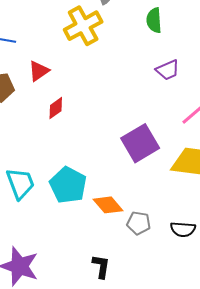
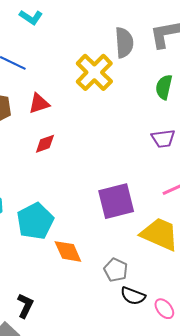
yellow cross: (83, 26) -> (94, 72), turned -33
gray pentagon: (139, 223) -> (116, 270), moved
black L-shape: (101, 266) -> (25, 306), moved

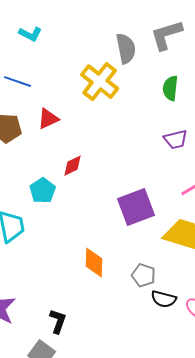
red diamond: (45, 144) -> (73, 166), moved
cyan pentagon: (35, 221) -> (43, 191), moved, size x0.7
orange diamond: (68, 251) -> (94, 262), turned 32

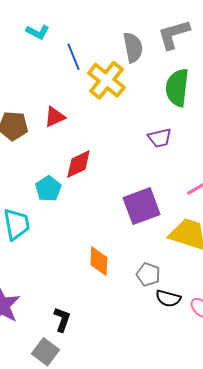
blue line: (18, 82) -> (74, 57), moved, turned 48
green semicircle: (170, 88) -> (177, 88), size x1.5
purple trapezoid: (176, 139) -> (160, 138), moved
red diamond: (73, 166) -> (78, 164), size x1.4

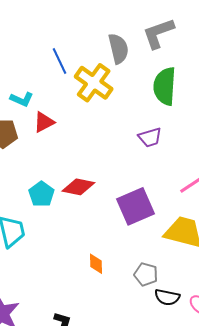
cyan L-shape: (38, 32) -> (22, 99), moved
red diamond: (78, 164) -> (78, 187), moved, turned 40
orange diamond: (99, 261) -> (96, 264), size x0.7

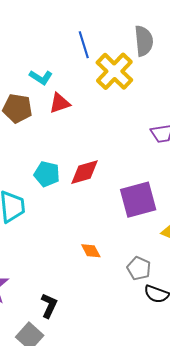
red diamond: (78, 187) -> (84, 172), turned -36
cyan pentagon: (41, 194) -> (47, 174), turned -30
orange diamond: (96, 264) -> (91, 251), turned -35

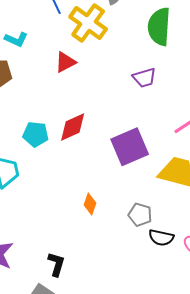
red triangle: (60, 103) -> (65, 62), moved
orange diamond: (91, 251) -> (90, 204), turned 55

